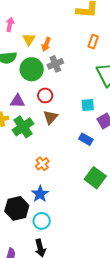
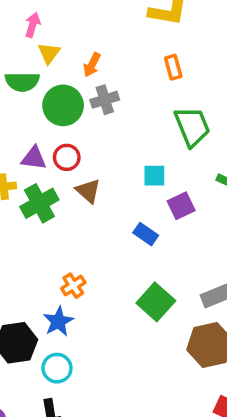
yellow triangle: (29, 39) -> (49, 53), moved
orange rectangle: (93, 42) -> (173, 67), turned -40
red circle: (45, 95) -> (67, 157), moved
brown triangle: (50, 117) -> (88, 191), turned -35
orange cross: (42, 164) -> (73, 286), moved

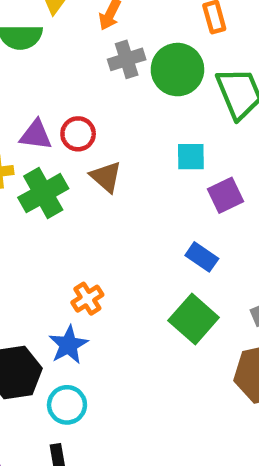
green circle: (63, 105) -> (177, 70), moved
blue rectangle: (146, 234) -> (202, 257), moved

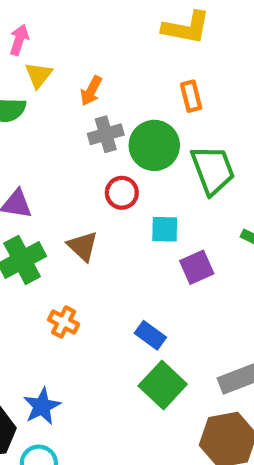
red circle: (78, 134) -> (122, 193), moved
blue rectangle: (202, 257) -> (150, 335), moved
orange cross: (87, 299) -> (64, 322), moved, turned -32

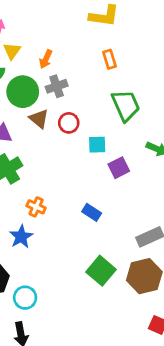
green circle: (154, 145) -> (23, 92), moved
brown triangle: (83, 246) -> (39, 119), moved
green square: (163, 385) -> (101, 271), moved
blue star: (42, 406) -> (21, 237), moved

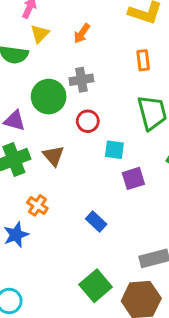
orange arrow: (46, 59) -> (82, 33), moved
green circle: (23, 92) -> (49, 97), moved
brown triangle: (39, 119) -> (53, 156), moved

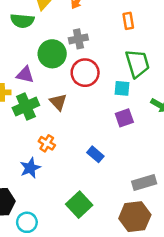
red circle: (88, 121) -> (85, 73), size x1.5
cyan square: (114, 150) -> (122, 88), moved
green square: (96, 286) -> (79, 205), moved

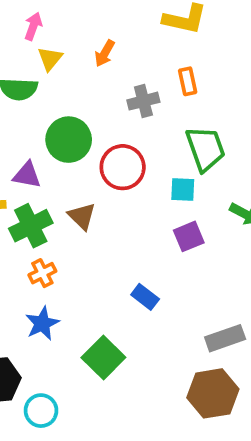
gray cross: (78, 39) -> (143, 101), moved
orange cross: (47, 143) -> (42, 273), moved, turned 35
green square: (79, 205) -> (103, 357), moved

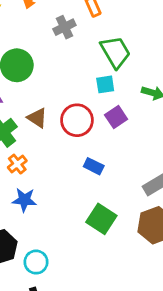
red circle: (123, 167) -> (77, 120), moved
blue star: (42, 323) -> (24, 200), turned -30
green square: (103, 357) -> (101, 219), moved

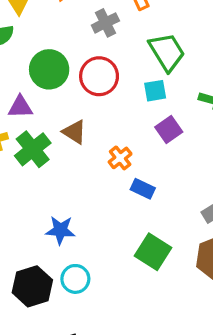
red circle: (77, 120) -> (99, 76), moved
orange cross: (17, 164) -> (120, 158), moved
cyan circle: (36, 262) -> (75, 279), moved

